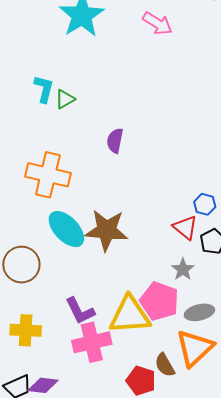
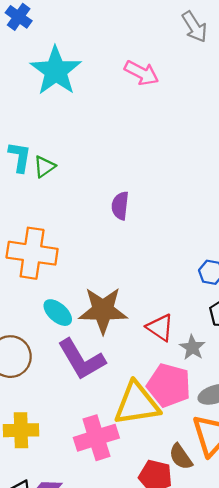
purple semicircle: (115, 141) -> (120, 206), moved
red triangle: (185, 227) -> (160, 327), moved
cyan ellipse: (66, 229) -> (58, 313), size x0.7
purple L-shape: (80, 311) -> (81, 359), moved, size x1.4

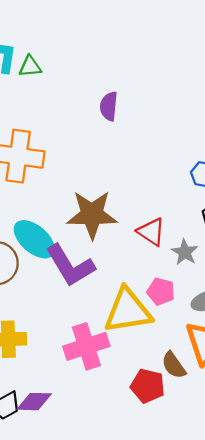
green triangle: (44, 167) -> (30, 66), turned 30
cyan ellipse: (58, 313) -> (34, 239), moved, size x1.4
pink pentagon: (169, 385) -> (161, 291), size x0.6

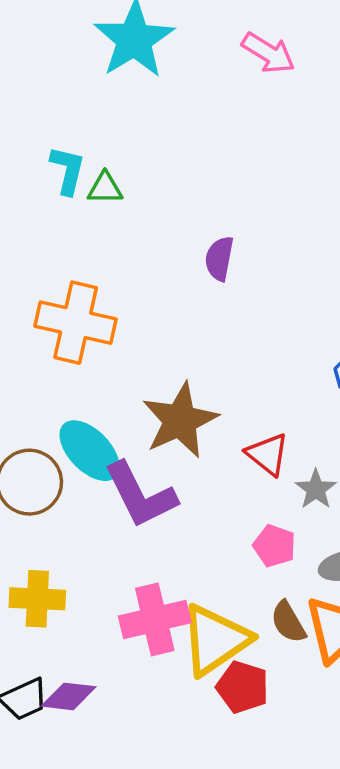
brown star: (92, 214) -> (180, 420), turned -30
yellow triangle: (128, 311) -> (215, 640), moved, turned -30
brown semicircle: (174, 365) -> (288, 622), moved

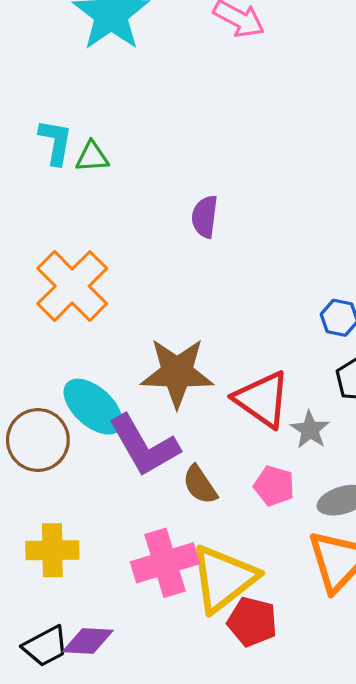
orange cross: (76, 323) -> (72, 286), turned 36
brown star: (180, 420) -> (177, 373), turned 30
red triangle: (268, 454) -> (262, 399), size x1.4
brown semicircle: (288, 622) -> (200, 485), moved

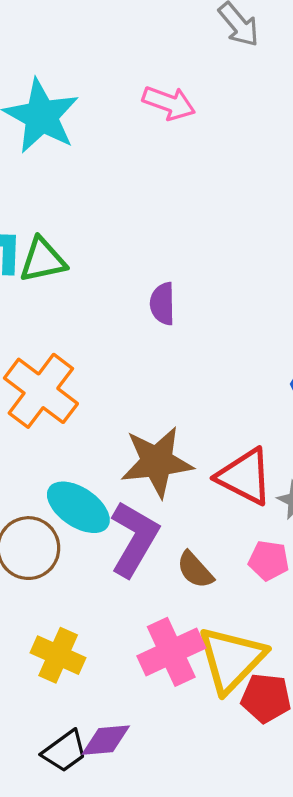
green triangle: (92, 157) -> (43, 260), size x1.4
purple L-shape: (144, 446) -> (134, 539), turned -112
yellow cross: (52, 550) -> (58, 655), turned 33

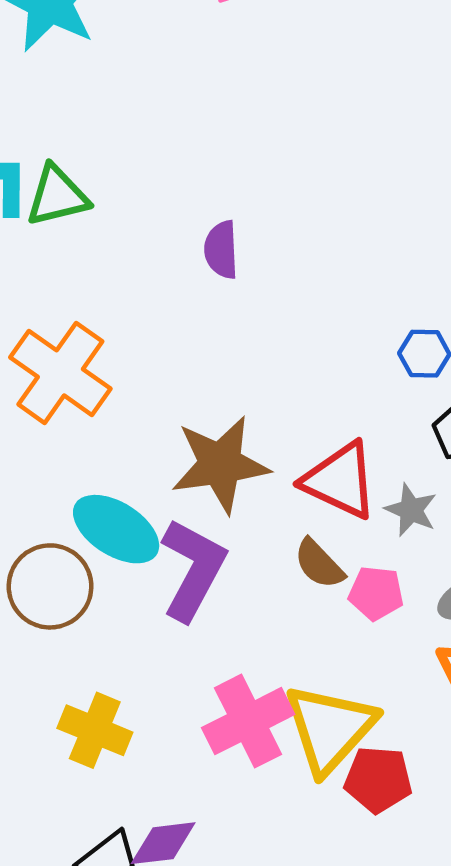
brown semicircle: (195, 570) -> (319, 564), moved

